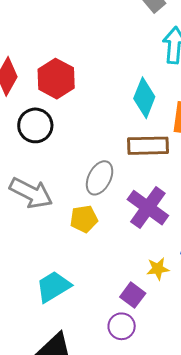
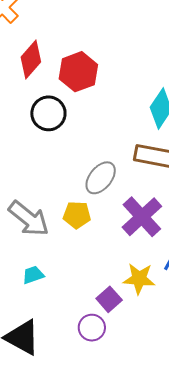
gray arrow: (31, 193) -> (29, 219), moved
yellow star: (158, 269) -> (139, 279), size x1.4
cyan trapezoid: (53, 287) -> (33, 275), size x0.6

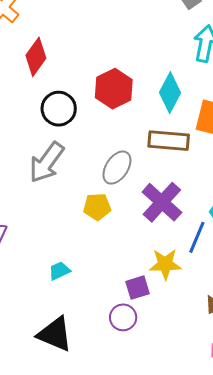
red hexagon: (78, 72) -> (114, 89), moved
gray arrow: (29, 219) -> (47, 162), moved, turned 93
purple square: (109, 299) -> (137, 288), turned 30

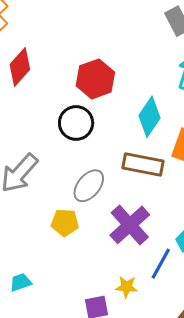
red hexagon: (114, 89) -> (95, 79), moved
black circle: (59, 109) -> (76, 123), moved
yellow star: (165, 264) -> (127, 287), size x0.7

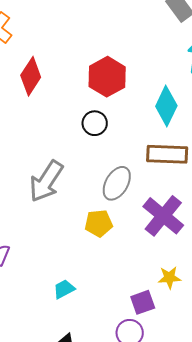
black circle: (76, 123) -> (95, 123), size x0.7

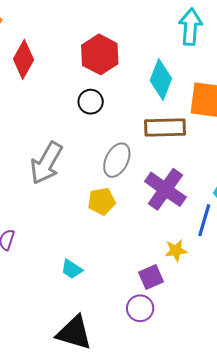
cyan trapezoid: (64, 289) -> (72, 269), turned -115

